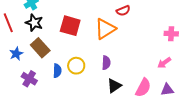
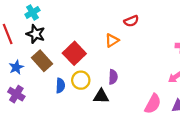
red square: (70, 26) -> (74, 53), moved, turned 30
orange triangle: (105, 29) -> (112, 40), size x0.6
purple cross: (29, 79) -> (16, 94), moved
black triangle: (114, 86) -> (101, 96), moved, turned 35

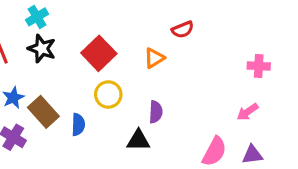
red square: (74, 53) -> (99, 53), moved
brown rectangle: (42, 61) -> (43, 112), moved
yellow circle: (81, 80) -> (108, 94), moved

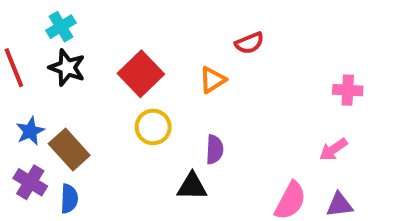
blue semicircle: (78, 125) -> (69, 199), moved

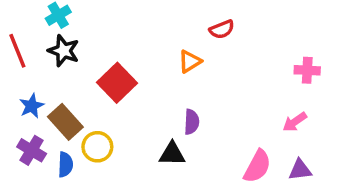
red square: (141, 74) -> (117, 83), moved
yellow circle: (153, 127) -> (97, 147), moved

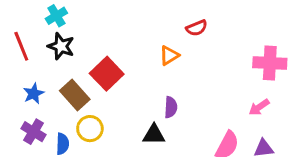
pink cross: (307, 70) -> (270, 63), size x1.5
brown rectangle: (65, 122) -> (75, 95), moved

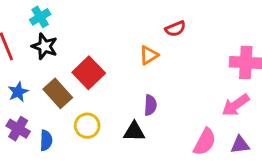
pink arrow: (259, 107) -> (236, 105), size x1.4
yellow circle: (90, 129) -> (87, 126), moved

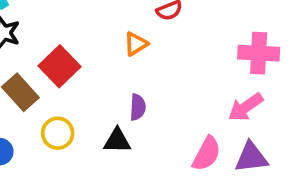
purple triangle: (240, 145) -> (251, 157), size x1.4

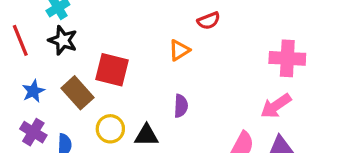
red square: (59, 66) -> (112, 70), turned -32
black triangle: (117, 141) -> (146, 135), moved

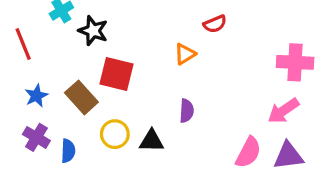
black star: (63, 40) -> (93, 31), moved

